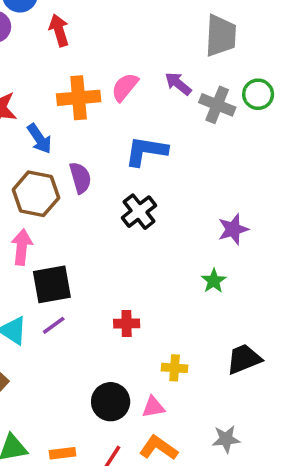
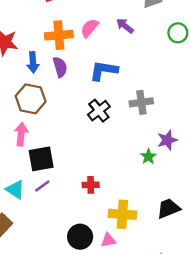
gray cross: (217, 105) -> (141, 102), moved, turned -30
blue arrow: (39, 139) -> (33, 62), turned 30
purple semicircle: (80, 178) -> (60, 67), moved
purple star: (233, 229) -> (167, 140), moved
yellow cross: (175, 368) -> (122, 214), size x1.6

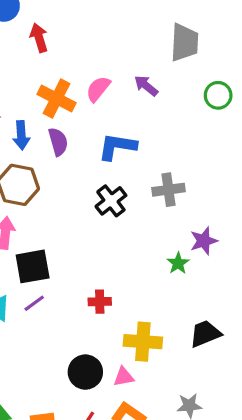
orange cross: (59, 35) -> (57, 98), turned 32

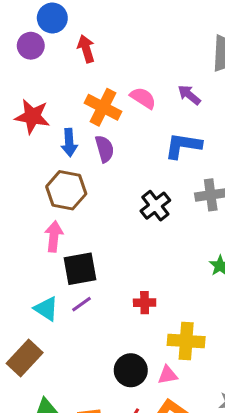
pink semicircle: (98, 89) -> (143, 98), turned 84
blue L-shape: (117, 146) -> (183, 146), moved

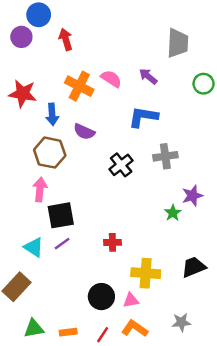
purple semicircle: (105, 149) -> (84, 132), moved, turned 130

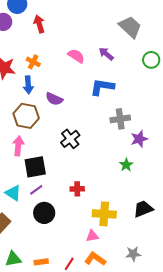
gray trapezoid: (178, 43) -> (130, 27), turned -50
orange cross: (79, 86) -> (33, 62), moved, size x0.6
black cross: (121, 165) -> (70, 139), moved
purple star: (192, 196) -> (139, 139), moved
black circle: (101, 297) -> (44, 213), moved

